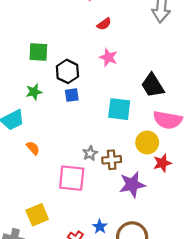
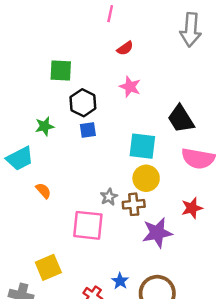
green square: (38, 52) -> (61, 71), moved
yellow circle: (147, 143) -> (146, 178), moved

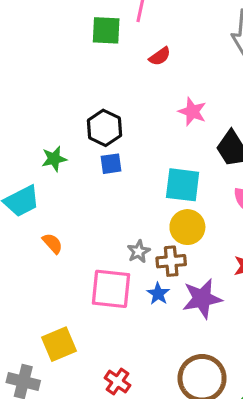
green square: (61, 71) -> (106, 30), moved
pink star: (130, 87) -> (192, 112), moved
blue star: (120, 281) -> (158, 294), moved

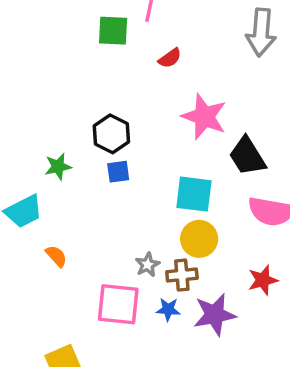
pink star: (192, 112) -> (204, 117), size x1.5
blue star: (158, 294) -> (168, 309), turned -30

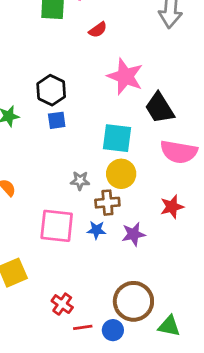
gray star: (147, 265) -> (80, 181), moved, turned 30
purple star: (215, 315) -> (133, 234), size x0.7

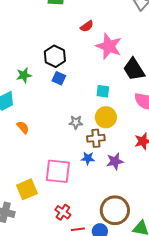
red semicircle: (98, 30) -> (87, 26), moved
blue square: (57, 120) -> (59, 78), turned 32
cyan square: (117, 138) -> (103, 91), size x0.6
pink square: (57, 226) -> (58, 171), moved

